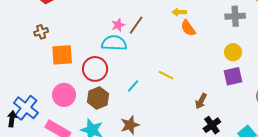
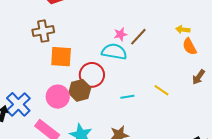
brown cross: (41, 32) -> (43, 31), size x1.5
cyan line: (133, 86) -> (127, 97), turned 32
brown hexagon: (98, 98) -> (80, 90), moved
brown arrow: (201, 101) -> (199, 77), moved

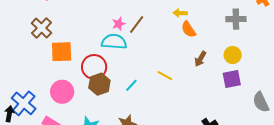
brown cross: (43, 31) -> (41, 28), turned -30
brown hexagon: (80, 90) -> (99, 84), moved
cyan line: (127, 97) -> (131, 85), turned -32

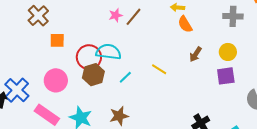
cyan semicircle: (114, 42) -> (108, 52), moved
orange square: (62, 52) -> (57, 40), size x0.7

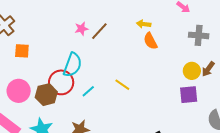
cyan semicircle: (108, 52) -> (73, 65), turned 100
brown arrow: (196, 54) -> (208, 69), moved
red circle: (89, 57) -> (61, 82), moved
brown hexagon: (93, 75) -> (46, 95), moved

